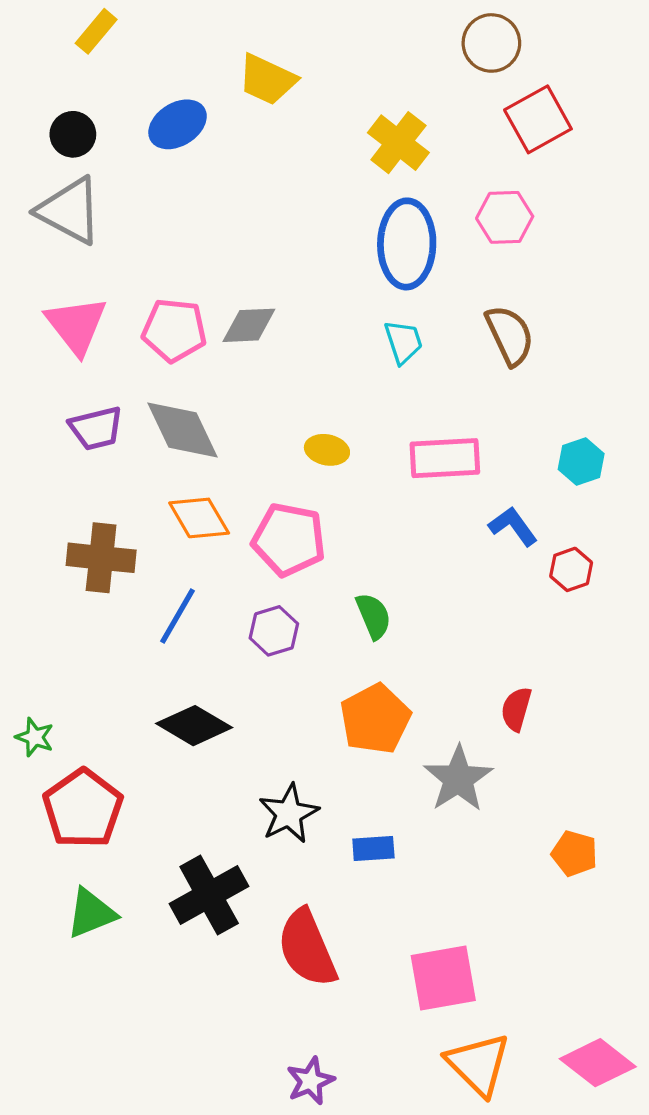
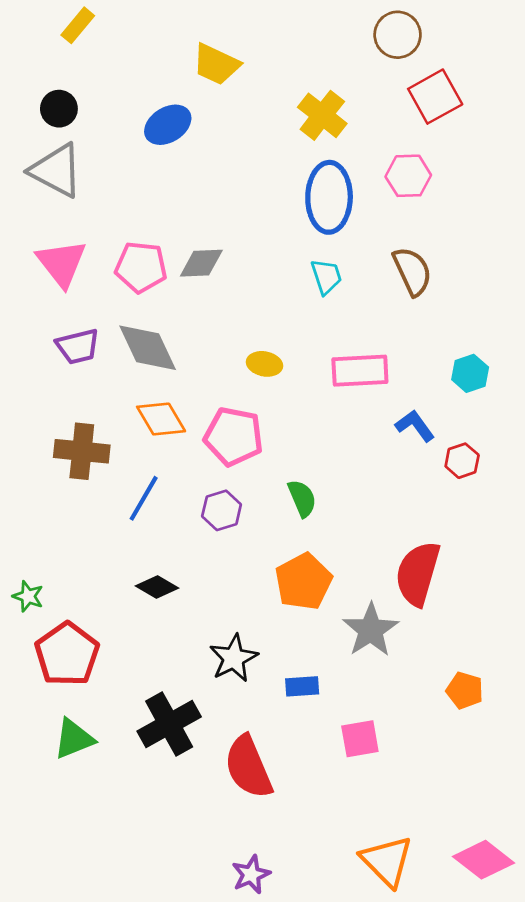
blue ellipse: (178, 124) -> (168, 125), moved
red semicircle: (516, 709) -> (418, 574), size x1.8
black diamond: (194, 726) -> (157, 587), size x0.7
pink square: (443, 978) -> (360, 739), moved, size x0.7

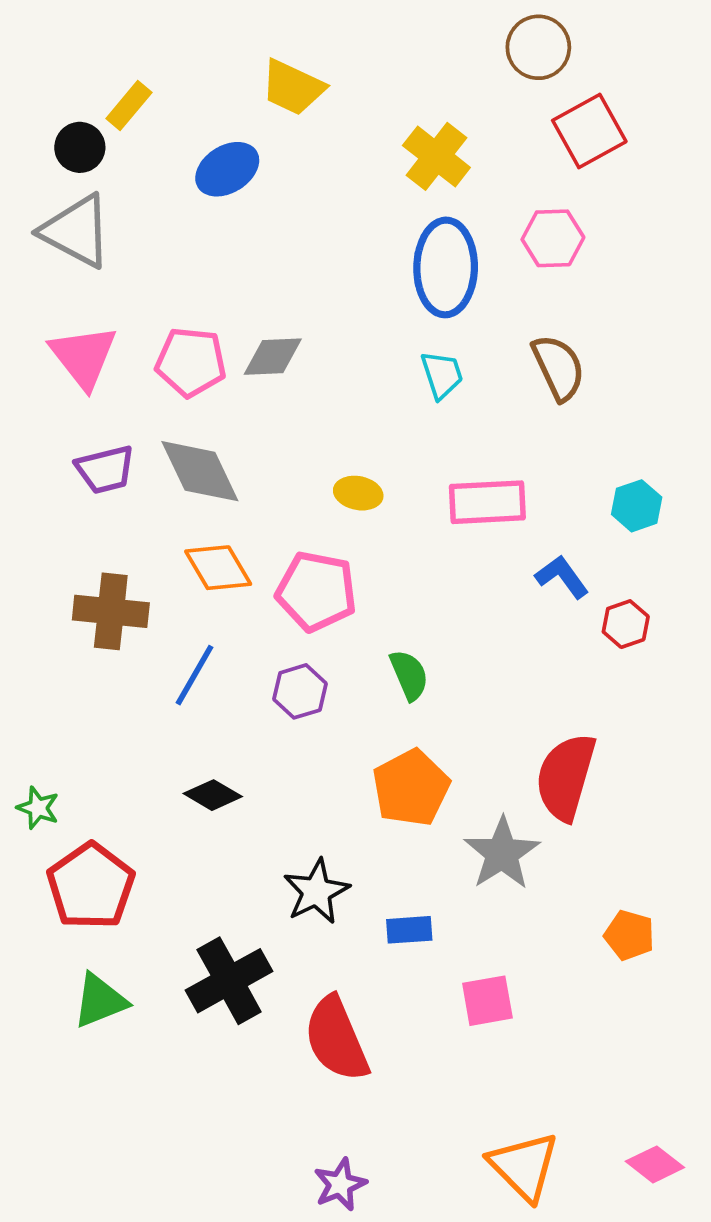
yellow rectangle: (78, 25) -> (129, 106), moved
pink diamond: (484, 860) -> (655, 1164), size x0.7

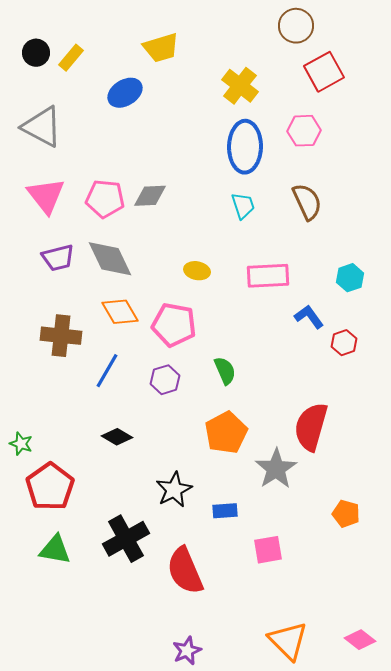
yellow trapezoid: (293, 87) -> (161, 48), turned -42
black circle: (80, 147) -> (36, 53), moved
green triangle: (100, 1001) -> (55, 550), turned 32

